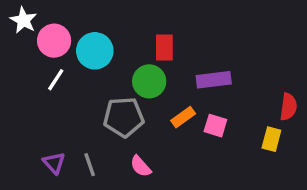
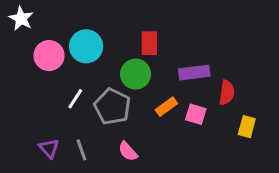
pink circle: (54, 41) -> (49, 56), moved
white line: (56, 80) -> (75, 99), moved
red semicircle: (288, 107) -> (227, 93), moved
gray pentagon: (124, 117) -> (112, 107), turned 30

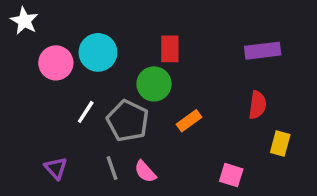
purple rectangle: (194, 73) -> (263, 51), moved
pink square: (196, 114) -> (231, 175), moved
gray line: (81, 150) -> (112, 168), moved

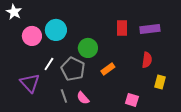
red rectangle: (170, 49) -> (122, 28), moved
purple triangle: (56, 168) -> (30, 83), moved, size x1.5

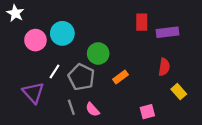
red rectangle: (122, 28) -> (142, 22), moved
yellow rectangle: (160, 82) -> (179, 92), turned -56
pink square: (132, 100) -> (147, 112), turned -32

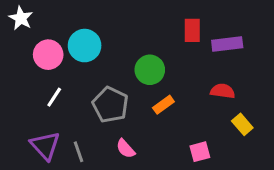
green circle: (98, 54) -> (150, 70), moved
red semicircle: (164, 67) -> (223, 91), turned -90
white line: (54, 71) -> (54, 97), moved
purple triangle: (33, 93) -> (45, 146), moved
gray line: (71, 107) -> (78, 152), moved

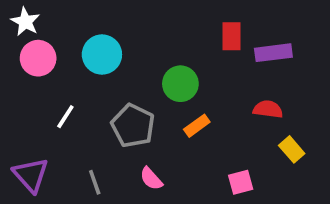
pink circle: (48, 55) -> (38, 58), moved
purple triangle: (45, 146) -> (31, 175), moved

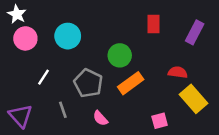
purple rectangle: (273, 53) -> (195, 32), moved, turned -55
orange rectangle: (197, 126) -> (131, 83), size x1.5
yellow rectangle: (292, 149) -> (193, 99), size x1.6
gray line: (95, 182) -> (63, 110), moved

